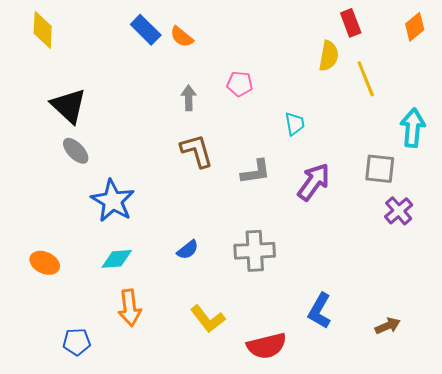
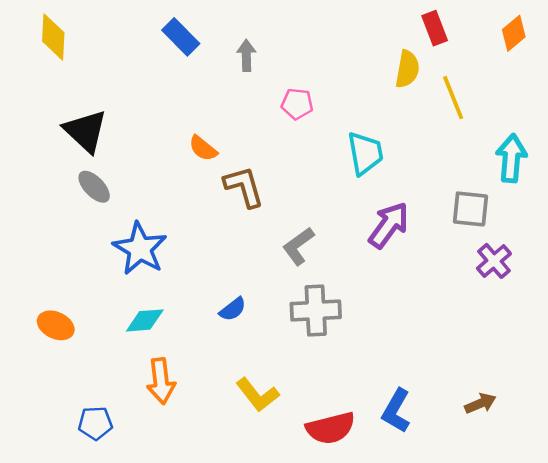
orange semicircle: (182, 37) -> (203, 148), moved
gray arrow: (189, 98) -> (246, 55), moved
cyan trapezoid: (295, 124) -> (365, 153), size x1.5
gray L-shape: (256, 172) -> (298, 246), moved, turned 152
blue L-shape: (320, 311) -> (396, 411), moved

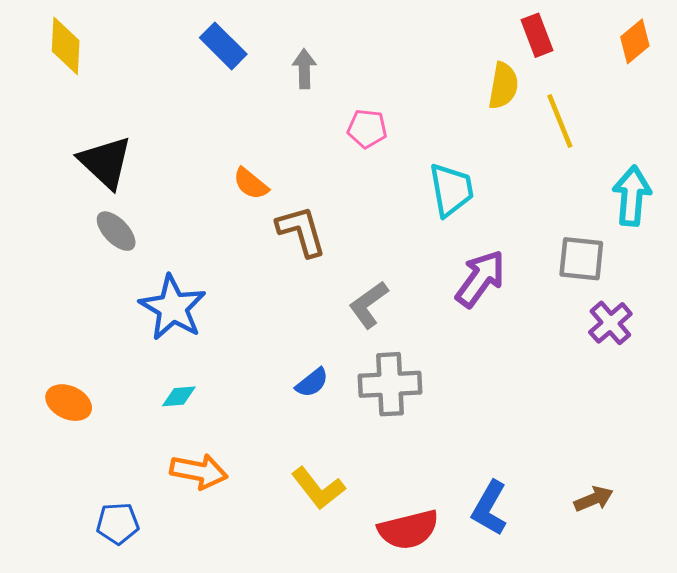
blue semicircle: (233, 309) -> (312, 383), moved
cyan diamond: (145, 320) -> (179, 396), size x0.7
orange arrow: (161, 381) -> (199, 471), turned -72

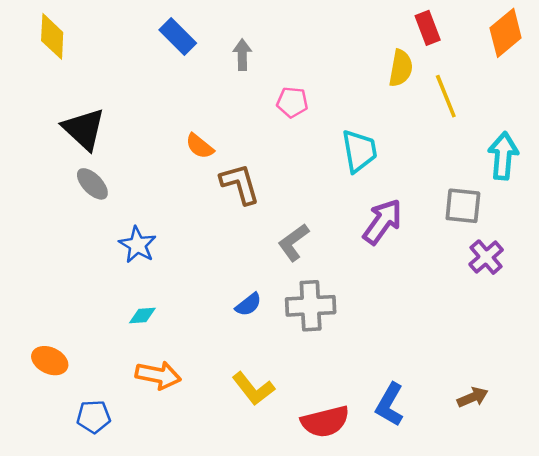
orange diamond: (635, 41) -> (506, 33), size x1.4
blue star: (173, 308) -> (137, 245), size x0.7
orange ellipse: (69, 403) -> (50, 361), moved

